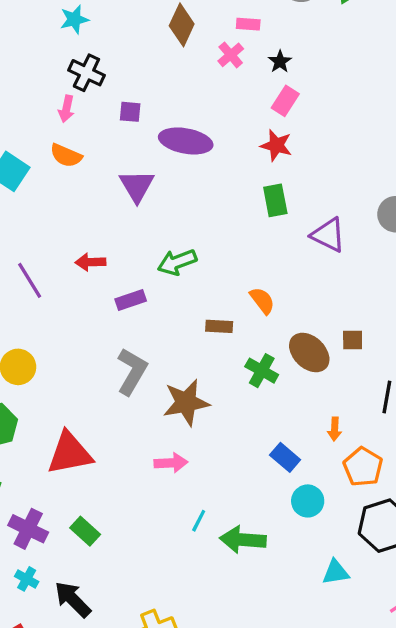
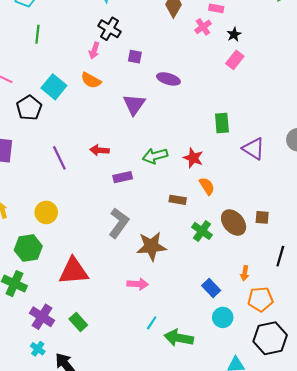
purple ellipse: (186, 141) -> (168, 79), size x0.7
red star: (276, 145) -> (193, 158), moved
orange pentagon: (363, 467) -> (260, 299), turned 30

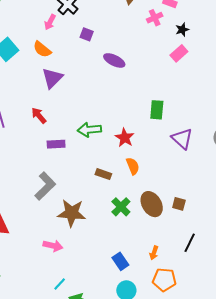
purple triangle: (134, 104) -> (52, 78), moved
red arrow: (100, 150) -> (39, 116), turned 36

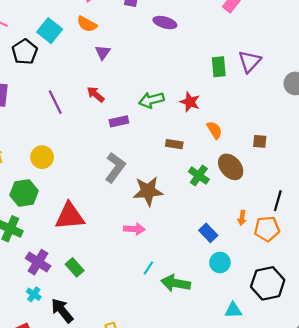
purple triangle: (52, 78) -> (103, 52), size x0.7
purple triangle: (182, 139) -> (250, 61), moved, turned 40
orange semicircle: (133, 166) -> (214, 130), moved
brown square: (179, 204) -> (260, 141), moved
orange pentagon: (164, 280) -> (267, 229), moved

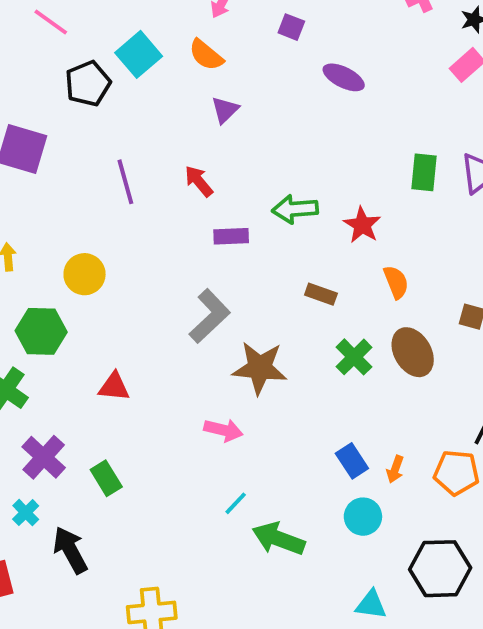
red triangle: (70, 216) -> (114, 387), size x0.6
orange arrow: (242, 218) -> (395, 469), moved

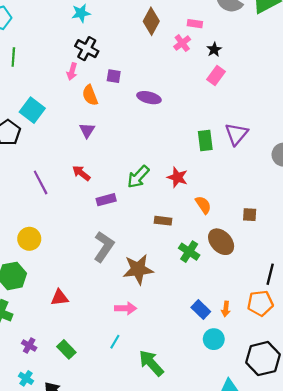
orange semicircle: (206, 55) -> (90, 95), moved, turned 42
green arrow: (295, 209) -> (138, 177), turned -30
purple cross: (44, 457) -> (29, 346), size x0.6
cyan line: (236, 503) -> (115, 342), moved
green arrow: (279, 539) -> (151, 363), moved, turned 40

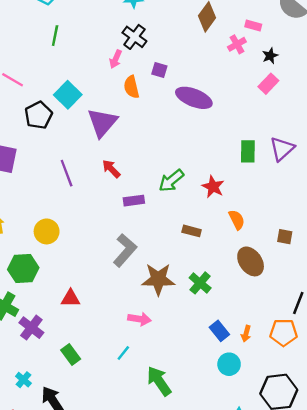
purple ellipse: (149, 98) -> (194, 98), size x1.4
purple triangle: (87, 130) -> (102, 123), moved, size x1.8
green cross: (189, 252) -> (200, 283), moved
purple cross: (29, 346) -> (31, 328), moved, size x1.5

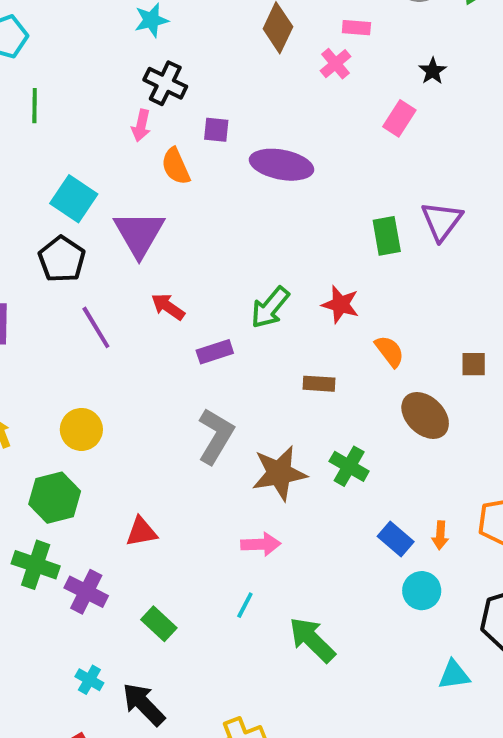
black star: (270, 56) -> (433, 71), moved
black pentagon: (38, 115) -> (62, 259), moved

